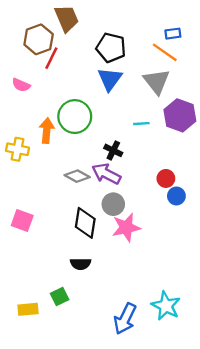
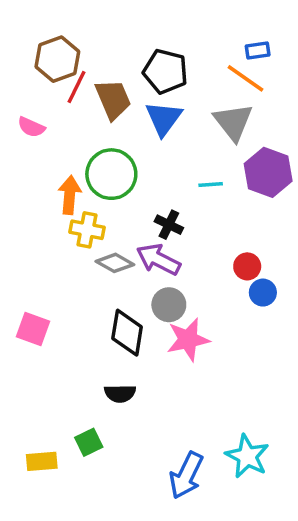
brown trapezoid: (67, 18) -> (113, 99), moved
yellow cross: (17, 149) -> (87, 230), moved

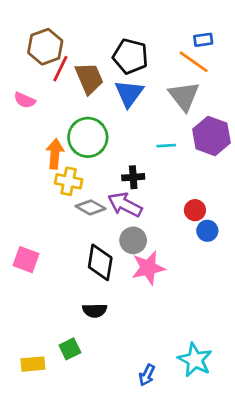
black cross: (169, 225) -> (133, 177), turned -30
blue arrow: (186, 475) -> (147, 375), size x0.6

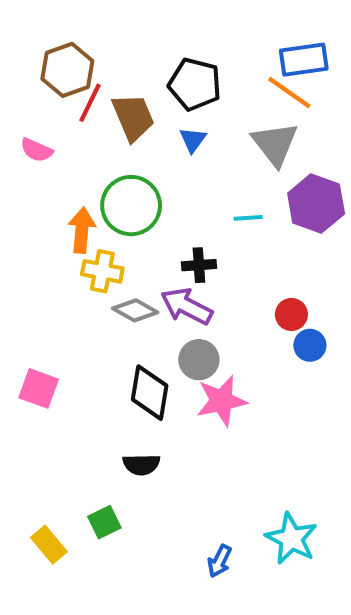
blue rectangle: (203, 40) -> (304, 60), size x1.6
blue triangle: (129, 93) -> (193, 140), size x0.6
yellow rectangle: (33, 364) -> (49, 545), turned 55

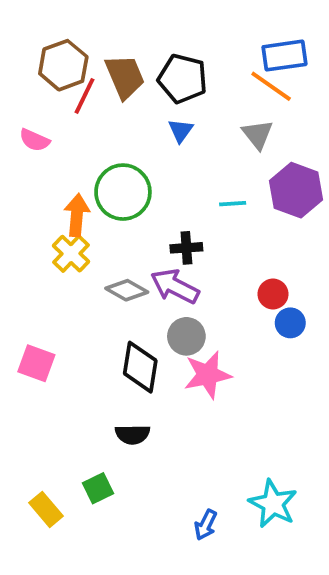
brown trapezoid: (133, 117) -> (125, 77), moved
gray triangle: (275, 144) -> (258, 134), size x0.7
yellow cross: (102, 271) -> (71, 254), moved, turned 33

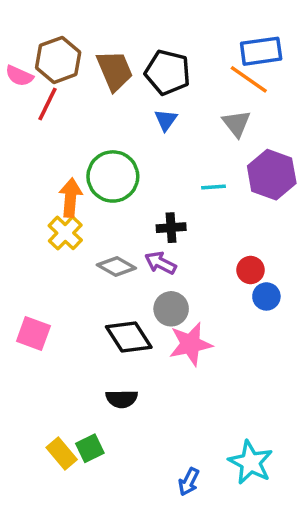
red line: (84, 96) -> (48, 104), moved
pink semicircle: (34, 140) -> (19, 76), moved
purple arrow: (175, 286) -> (161, 263), size x0.7
black diamond: (140, 367) -> (129, 337), turned -42
yellow rectangle: (46, 509) -> (62, 454), moved

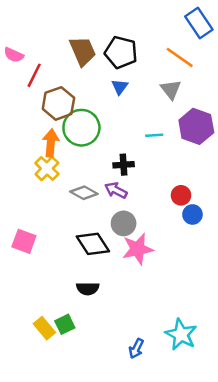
blue rectangle: (261, 51) -> (199, 23), moved, turned 64
brown hexagon: (58, 60) -> (58, 103), moved

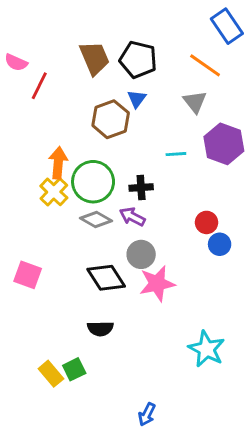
brown hexagon: (58, 103) -> (111, 119), moved
green circle: (81, 128) -> (93, 182), moved
cyan star: (181, 334) -> (207, 349), moved
blue arrow: (136, 349) -> (147, 414), moved

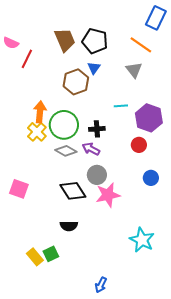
blue rectangle: (227, 26) -> (156, 18), turned 60
purple hexagon: (224, 144) -> (149, 118), moved
red circle: (207, 222) -> (139, 145), moved
blue circle: (220, 244) -> (151, 178), moved

